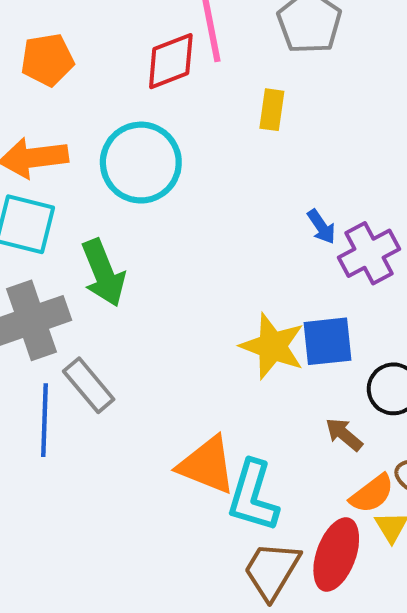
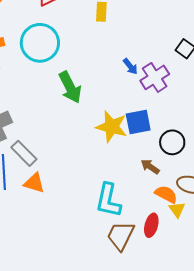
green arrow: (103, 273) -> (70, 87), moved
orange triangle: (207, 465) -> (34, 183), moved, size x0.7
orange semicircle: (372, 494) -> (166, 194), turned -110
red ellipse: (336, 554) -> (151, 225), size x0.7

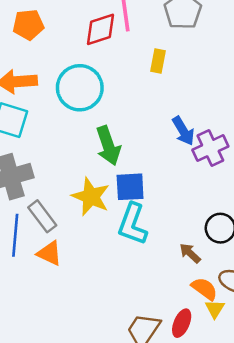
blue arrow: (130, 66) -> (183, 131), size x1.4
blue square: (138, 122) -> (130, 187), moved
yellow star: (112, 127) -> (91, 197), moved
cyan L-shape: (108, 200) -> (133, 224), moved

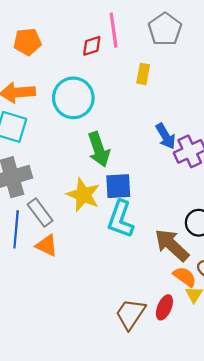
red diamond: (101, 29) -> (92, 46), size x0.7
brown arrow: (190, 253) -> (172, 245), size x1.8

